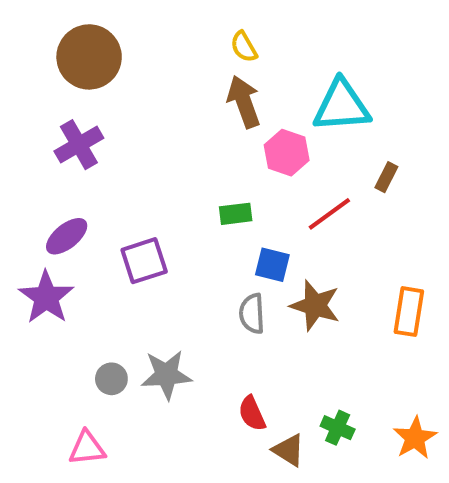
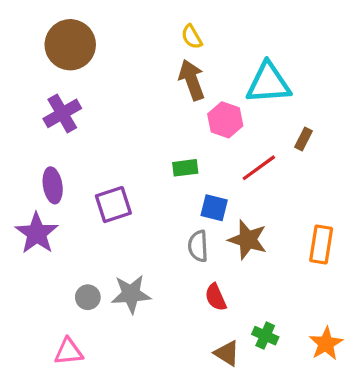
purple ellipse: (67, 236) -> (53, 185), turned -60
red semicircle: (252, 413) -> (216, 297), moved

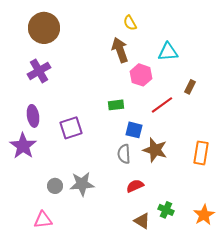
yellow semicircle: (192, 37) -> (130, 23), moved
cyan triangle: (268, 83) -> (168, 52), size x0.7
red semicircle: (216, 297) -> (135, 186), turned 90

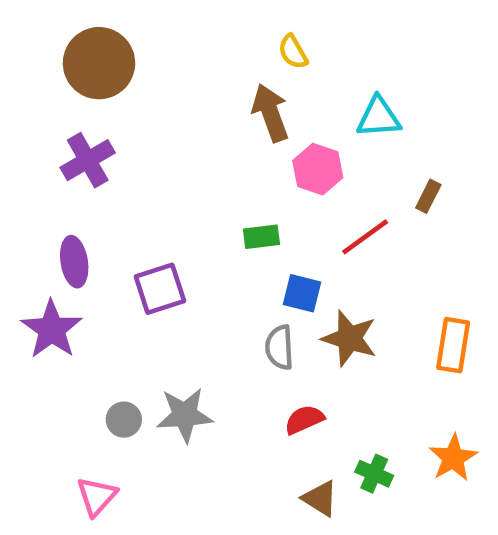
orange star: (204, 215) -> (453, 458), moved
pink triangle: (43, 220) -> (97, 496), turned -42

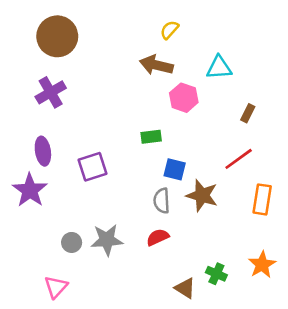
yellow semicircle: (293, 52) -> (169, 30), turned 72
brown arrow: (270, 113) -> (156, 65), turned -56
red line: (365, 237) -> (239, 159), moved
red semicircle: (304, 420) -> (158, 237), moved

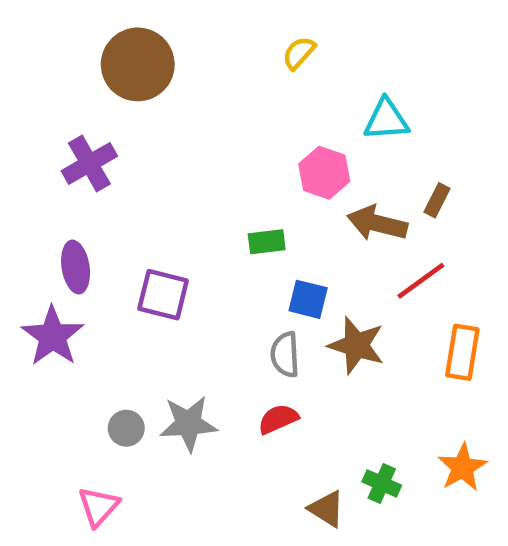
brown circle: (57, 36) -> (138, 64), moved
brown arrow: (156, 65) -> (377, 223), moved
purple square: (92, 167) -> (163, 295), turned 32

